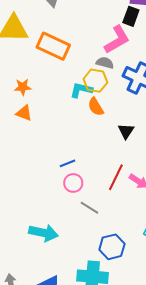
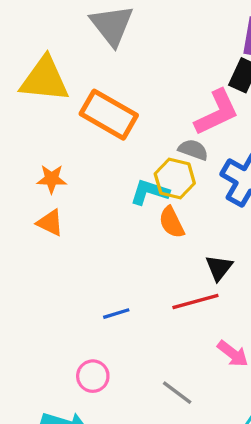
red line: (116, 177) -> (195, 302), moved, turned 44
pink circle: (73, 183) -> (93, 376), moved
gray line: (89, 208) -> (177, 393), moved

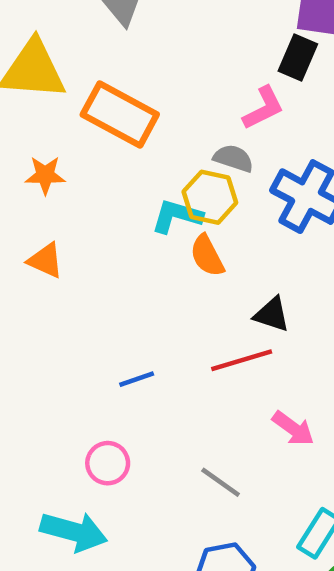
pink L-shape: (217, 113) -> (263, 108), size x0.7
orange star: (52, 179) -> (45, 175), moved
black triangle: (219, 268) -> (272, 314), turned -48

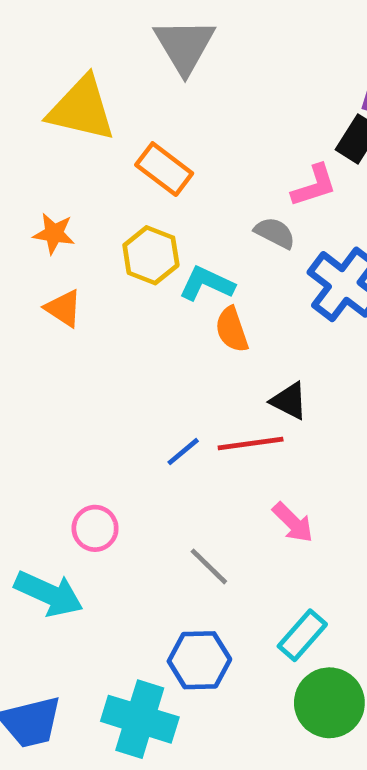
orange rectangle: (120, 114) -> (164, 169), size x0.7
orange star: (45, 175) -> (54, 233), moved
yellow hexagon: (210, 197) -> (151, 255), moved
blue line: (137, 379) -> (183, 452), moved, turned -30

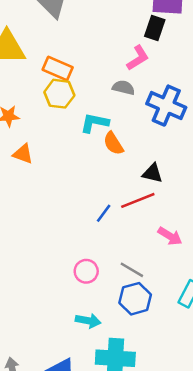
yellow hexagon: (151, 255) -> (59, 94), moved
pink circle: (95, 528) -> (86, 271), moved
cyan arrow: (49, 594) -> (88, 321), moved, size x0.7
blue hexagon: (199, 660) -> (135, 299), moved

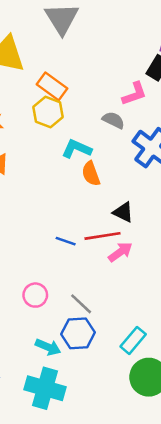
blue line: (104, 213) -> (66, 241), turned 60
pink arrow: (170, 236) -> (120, 252), moved, turned -80
cyan arrow: (88, 321) -> (48, 347), moved

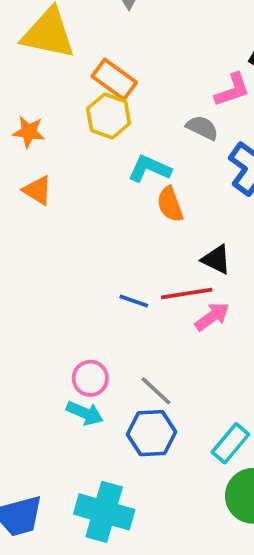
cyan arrow: (48, 347) -> (85, 413), moved

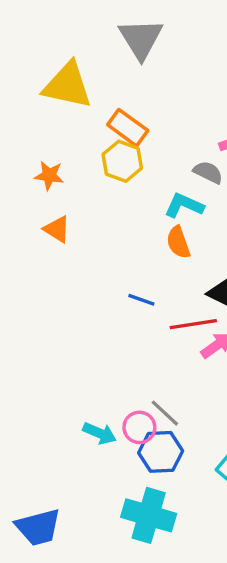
cyan L-shape: (150, 169) -> (184, 205), moved
blue line: (134, 301) -> (141, 300), moved
pink circle: (90, 378) -> (139, 427), moved
cyan cross: (104, 512) -> (149, 515), moved

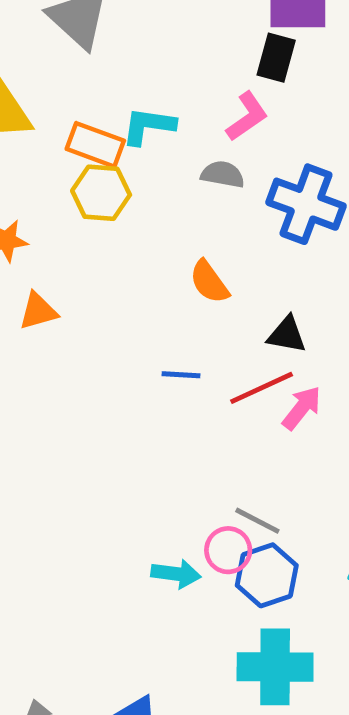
cyan L-shape: (184, 205) -> (148, 126), moved
orange triangle: (57, 229) -> (38, 311), turned -32

